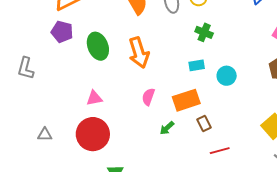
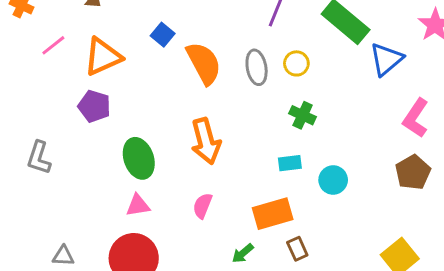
green ellipse: (98, 46) -> (139, 158), moved
pink semicircle: (148, 97) -> (202, 206), moved

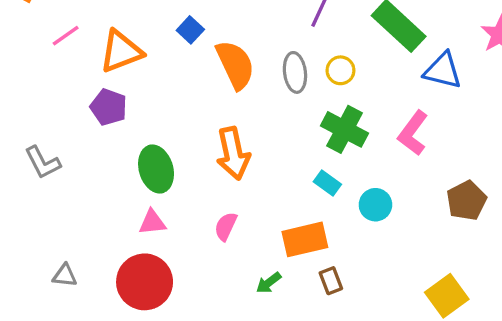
blue triangle: (386, 59) -> (443, 71), turned 51
green cross: (303, 115) -> (345, 129), size x1.5
pink L-shape: (416, 118) -> (413, 133), moved
gray L-shape: (39, 158) -> (43, 163), turned -48
cyan rectangle: (290, 163) -> (327, 183), turned 40

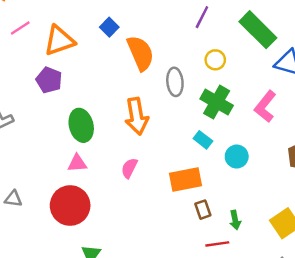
gray ellipse: (295, 72) -> (175, 82), moved
green arrow: (269, 283) -> (235, 220), moved, turned -66

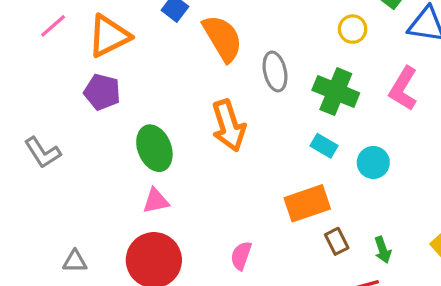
yellow circle: (215, 60) -> (353, 29), moved
pink semicircle: (129, 168) -> (241, 256), moved

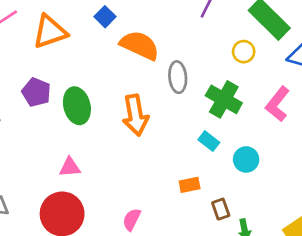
orange semicircle: (223, 38) -> (140, 45), turned -42
purple pentagon: (102, 92) -> (36, 92), moved
green ellipse: (154, 148) -> (77, 106), moved
orange rectangle: (307, 203) -> (190, 185), size x0.6
brown rectangle: (337, 241) -> (221, 209), moved

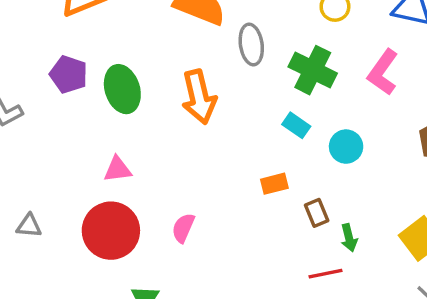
pink semicircle: (132, 219) -> (183, 228), moved

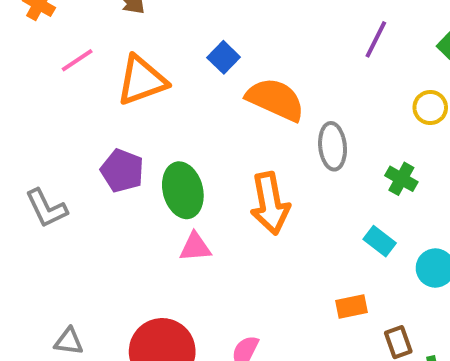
green cross: (313, 70) -> (401, 179), size x0.6
pink triangle: (118, 169) -> (195, 247), moved

